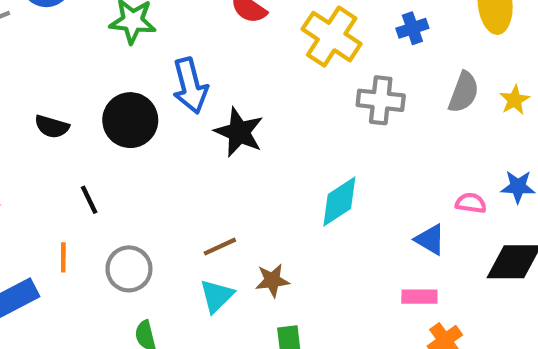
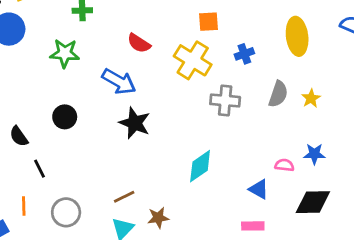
blue arrow: (190, 86) -> (119, 82), moved, turned -44
black circle: (130, 120) -> (65, 117), size x0.7
black semicircle: (52, 127) -> (19, 136), moved, turned 40

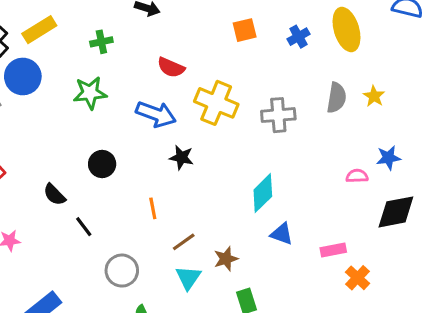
blue cross: (244, 54) -> (298, 37), moved
yellow cross: (193, 60) -> (216, 103), moved
black star: (135, 123) -> (181, 157), size x0.7
blue triangle: (259, 189) -> (282, 234), moved
orange line: (24, 206) -> (153, 208), moved

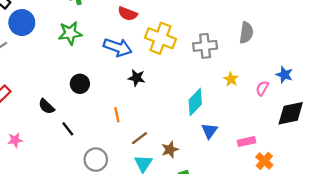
yellow star: (374, 96) -> (231, 79), moved
blue star: (388, 158) -> (284, 75), turned 30
pink semicircle: (357, 176) -> (262, 88), turned -56
blue triangle: (282, 234) -> (209, 131), turned 48

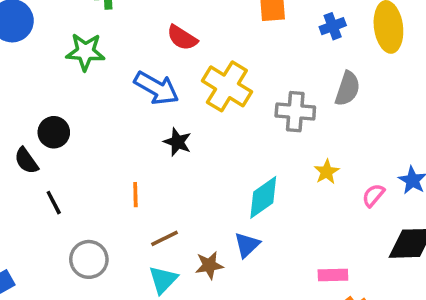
gray semicircle: (246, 33) -> (348, 89), moved
black circle: (80, 84) -> (54, 132), moved
blue triangle: (209, 131) -> (247, 245), moved

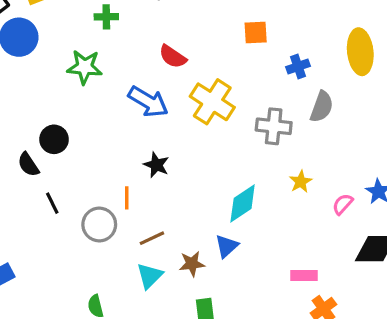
blue cross: (333, 26) -> (298, 67), moved
black star: (177, 142) -> (156, 165), moved
gray circle: (89, 259) -> (99, 224), moved

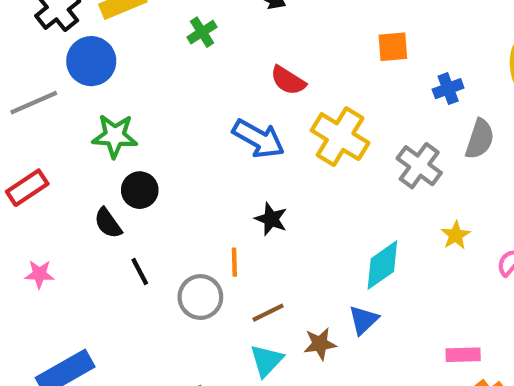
green cross: (106, 17) -> (202, 32), turned -30
green star: (85, 67) -> (115, 136), moved
gray cross: (274, 126) -> (419, 166), turned 32

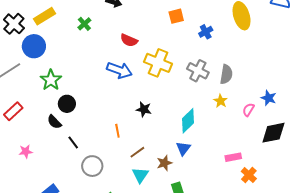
green star: (115, 136) -> (51, 80), turned -30
gray semicircle: (480, 139) -> (226, 74), moved
black star: (271, 219) -> (144, 109), moved
gray circle: (200, 297) -> (92, 166), moved

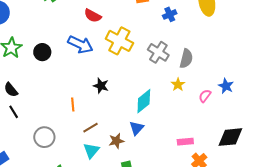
black circle: (67, 104) -> (42, 52), moved
black diamond: (273, 133) -> (230, 137), moved
black line: (73, 142) -> (14, 112), moved

